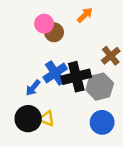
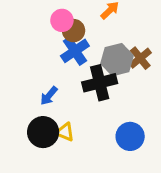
blue cross: (55, 73) -> (75, 51), moved
gray hexagon: (100, 87) -> (117, 60), moved

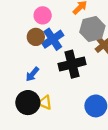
brown circle: (74, 31) -> (36, 37), moved
gray hexagon: (117, 60) -> (92, 29), moved

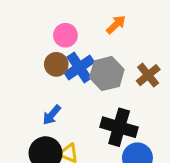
gray hexagon: (92, 29) -> (107, 74), moved
black cross: (72, 64) -> (119, 127), moved, turned 30

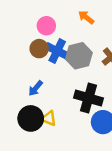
orange arrow: (116, 25) -> (86, 17), turned -98
blue cross: (79, 67) -> (57, 51), turned -30

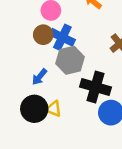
gray hexagon: (79, 56) -> (70, 60), moved

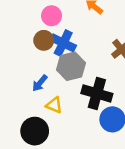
black circle: (34, 109) -> (35, 131), moved
yellow triangle: (53, 109) -> (54, 105), moved

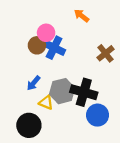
pink circle: (52, 16) -> (46, 33), moved
gray hexagon: (71, 66) -> (62, 91), moved

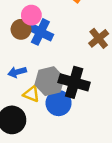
blue arrow: (33, 83) -> (17, 72), turned 35
blue circle: (98, 115) -> (59, 103), moved

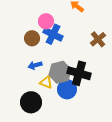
brown circle: (21, 29) -> (32, 38), moved

